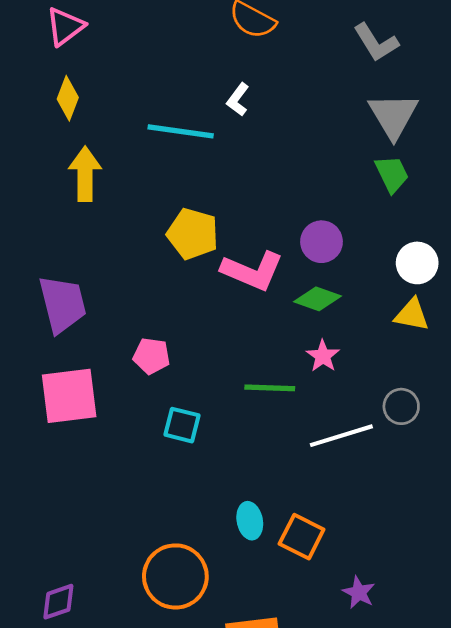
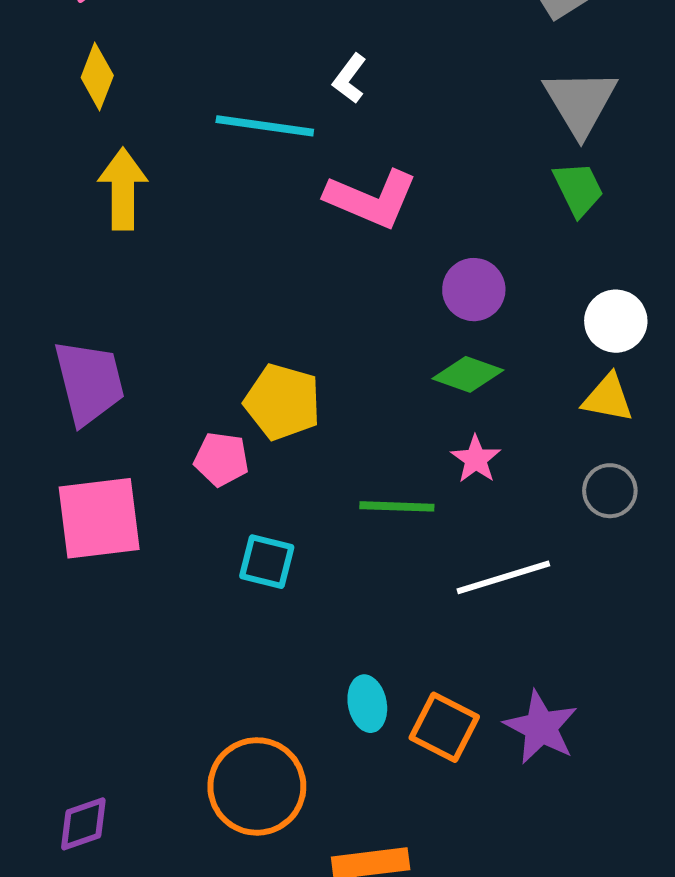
yellow pentagon: (193, 234) -> (283, 402), moved
pink L-shape: (252, 271) -> (371, 199), moved
gray circle: (401, 406) -> (610, 491), moved
purple star: (359, 592) -> (541, 727), moved, size x1.5

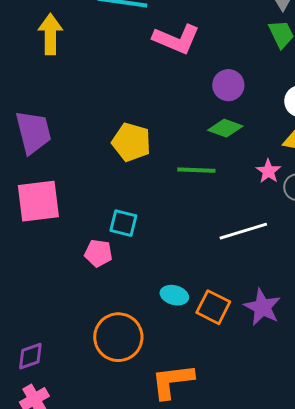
pink pentagon: (221, 459) -> (98, 253), moved
pink star: (476, 459) -> (268, 171), moved
green line: (397, 506) -> (196, 170), moved
cyan ellipse: (367, 704) -> (174, 295), turned -64

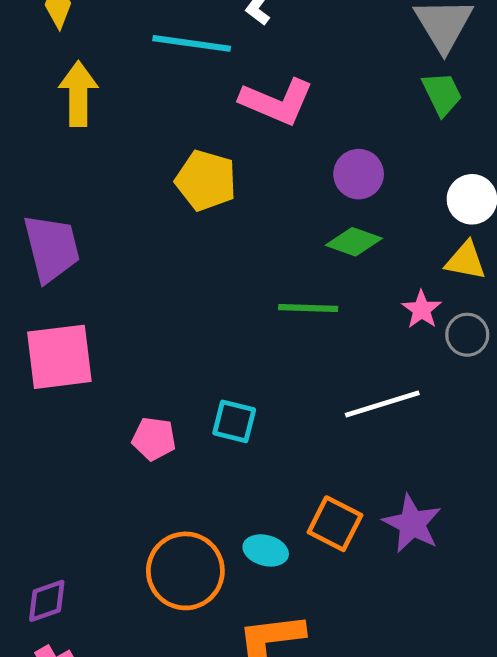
yellow pentagon: (131, 142) -> (206, 180), moved
cyan square: (123, 223) -> (234, 421), moved
cyan ellipse: (174, 295) -> (266, 550), moved

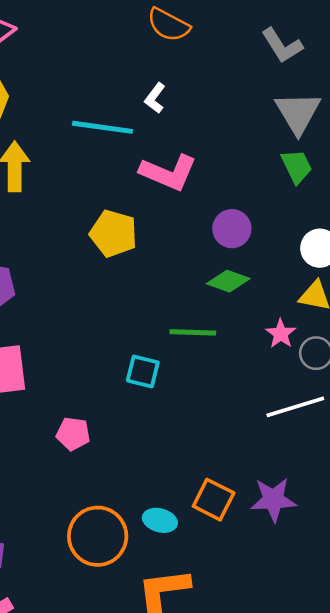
white line: (382, 404) -> (295, 407), moved
cyan square: (234, 421) -> (143, 371), moved
purple star: (412, 524) -> (273, 500), turned -30

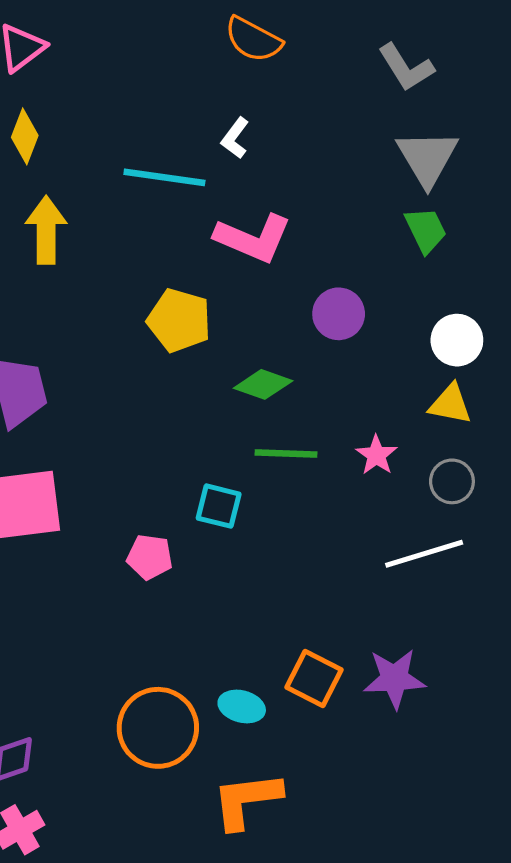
green diamond: (228, 281) -> (263, 384), moved
pink star: (281, 334) -> (376, 455), moved
pink pentagon: (73, 434) -> (150, 557), moved

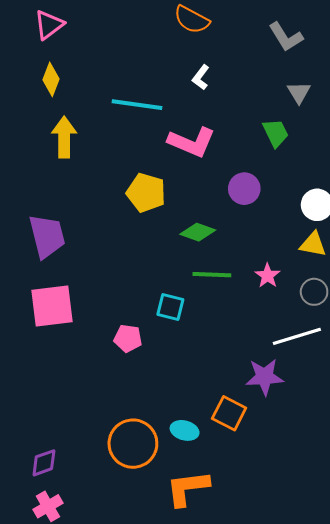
white L-shape: (235, 138) -> (201, 77), moved
gray triangle: (427, 158) -> (299, 93), size x0.6
green trapezoid: (426, 230) -> (276, 133), moved
purple star: (394, 679) -> (264, 377), moved

